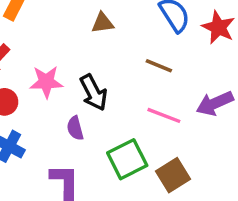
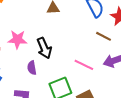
brown line: (159, 66) -> (103, 36), moved

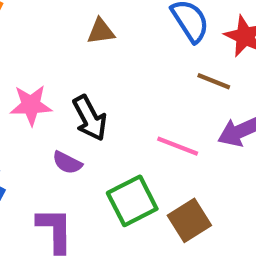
purple semicircle: (32, 68) -> (67, 163), turned -48

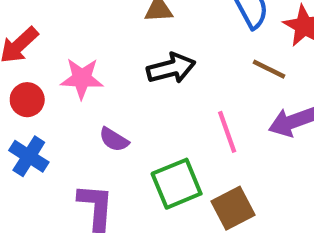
black arrow: (90, 118) -> (171, 68), moved, turned -81
pink line: (178, 146) -> (227, 132), turned 45

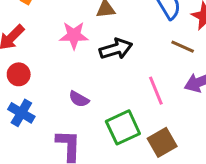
pink star: (82, 78) -> (74, 35), moved

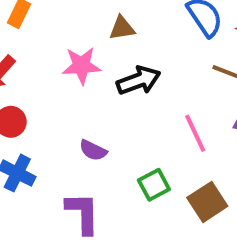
green square: (123, 127) -> (154, 185), size x0.7

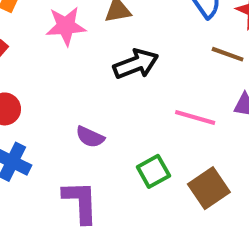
pink star: (81, 66) -> (66, 26), moved
pink line: (195, 133) -> (195, 117), turned -48

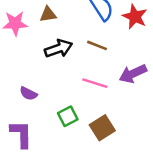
brown line: (228, 54) -> (97, 45), moved

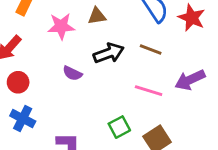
purple semicircle: (28, 94) -> (72, 73), moved

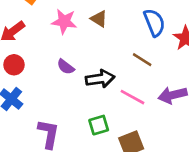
brown triangle: (97, 16) -> (99, 19), turned 30
black arrow: (109, 53) -> (100, 79), moved

